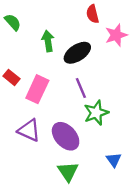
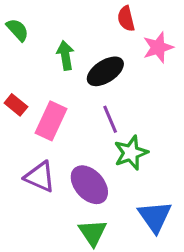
blue triangle: (114, 160) -> (155, 217), size x1.6

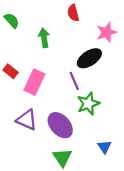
red semicircle: (126, 19) -> (73, 13), moved
black ellipse: (105, 71) -> (89, 58), moved
blue triangle: (155, 217) -> (104, 147), size x0.6

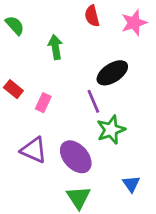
pink star: (107, 32) -> (134, 23), moved
pink rectangle: (34, 82) -> (43, 103), size x0.6

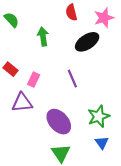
black ellipse: (112, 73) -> (87, 42), moved
green star: (111, 130) -> (99, 116), moved
purple triangle: (34, 150) -> (22, 103), moved, turned -30

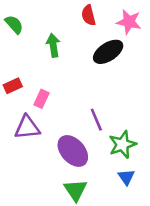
pink star: (104, 18) -> (129, 22), turned 30
red rectangle: (10, 69) -> (13, 86), turned -64
purple line: (72, 79) -> (96, 120), moved

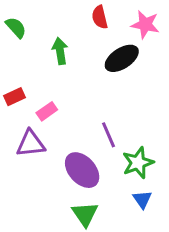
pink rectangle: (42, 99) -> (47, 111), turned 30

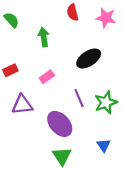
black ellipse: (122, 58) -> (89, 59), moved
pink rectangle: (47, 111) -> (47, 77), moved
green star: (138, 163) -> (106, 102), moved

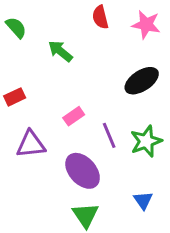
green arrow: (44, 37) -> (60, 51), turned -42
black ellipse: (89, 59) -> (142, 81), moved
pink rectangle: (47, 77) -> (74, 116), moved

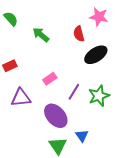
red semicircle: (100, 17) -> (79, 34), moved
purple line: (109, 135) -> (74, 92), turned 54
blue triangle: (143, 200) -> (82, 136), moved

